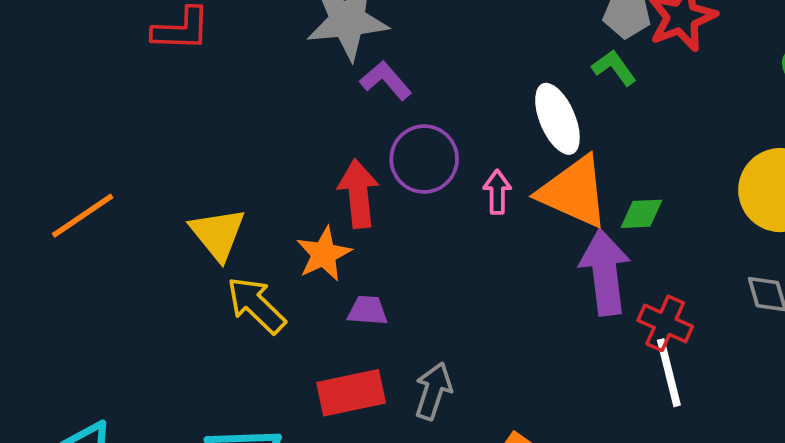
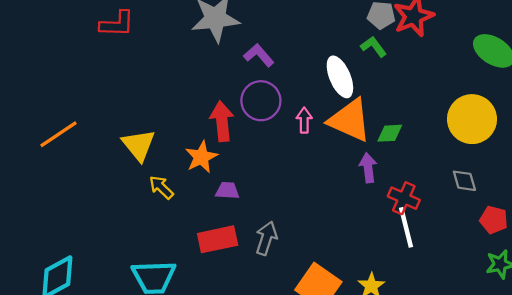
purple L-shape: (386, 80) -> (259, 55), moved
purple arrow: (605, 272) -> (368, 168), size x0.6
yellow arrow: (256, 305) -> (161, 187), size x0.7

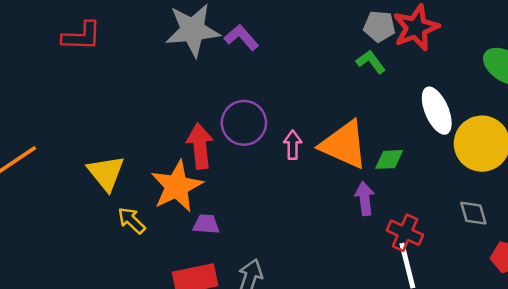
purple L-shape: (259, 55) -> (241, 37), moved
white ellipse: (340, 77) -> (437, 111), moved
orange star: (201, 157) -> (177, 186), size x1.4

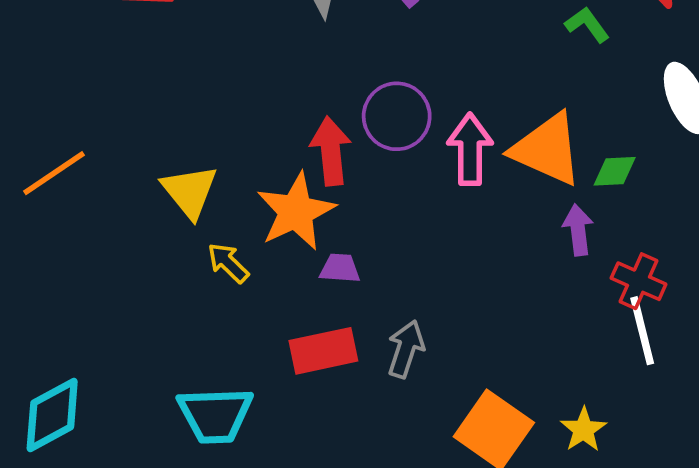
pink arrow: (293, 145) -> (470, 149), size x1.6

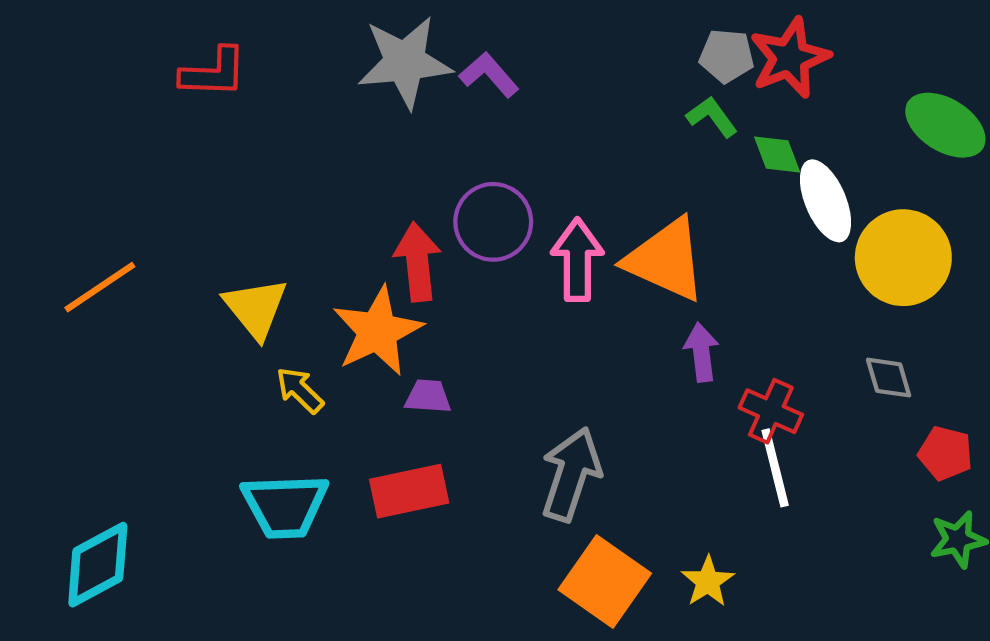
green diamond: (615, 171) -> (777, 155), moved, turned 72
gray arrow: (406, 349) -> (571, 474), moved, size x1.4
cyan trapezoid: (215, 415) -> (285, 506), moved

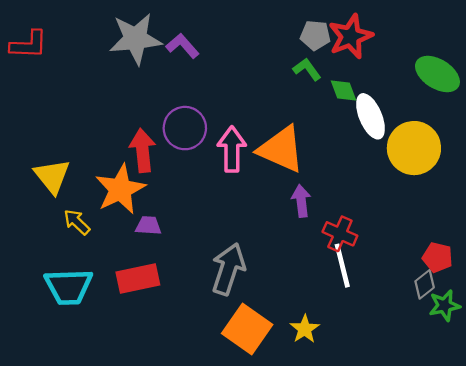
gray diamond: (889, 378) -> (425, 284), moved, turned 68

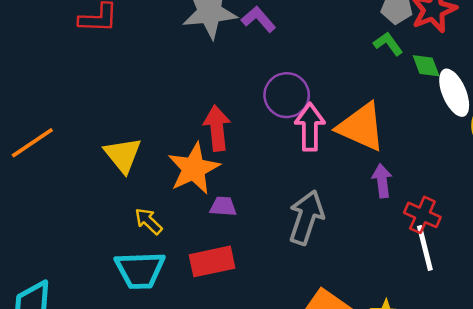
purple circle: (185, 128) -> (287, 95), moved
yellow arrow: (77, 222) -> (148, 221), moved
gray arrow: (228, 269) -> (306, 217), moved

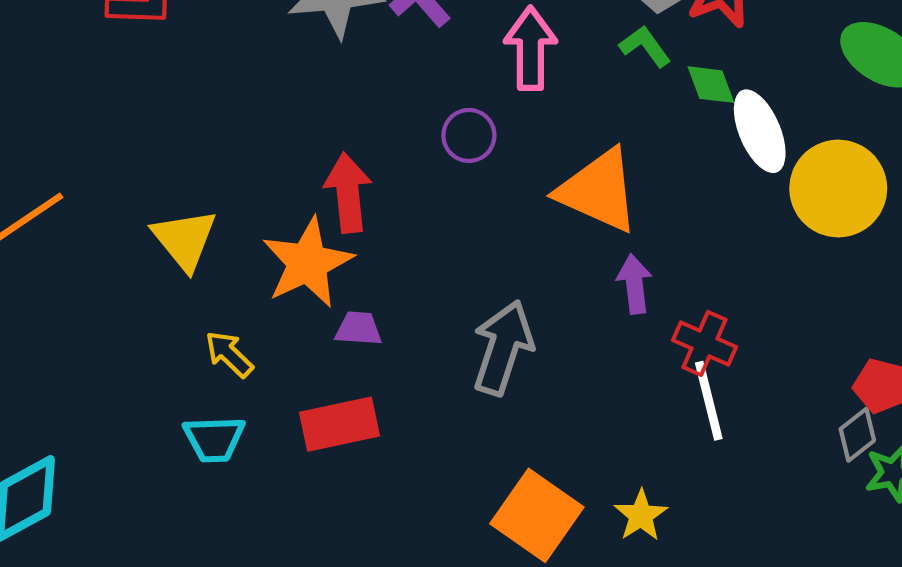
purple circle: (287, 95) -> (469, 135), size x0.7
pink arrow: (310, 127) -> (530, 48), moved
cyan trapezoid: (140, 270) -> (214, 439), size x0.7

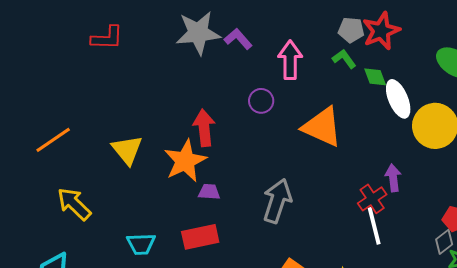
purple arrow: (634, 284) -> (393, 178), moved
red cross: (705, 343) -> (372, 199), turned 32
yellow arrow: (229, 354) -> (74, 204), moved, size x1.5

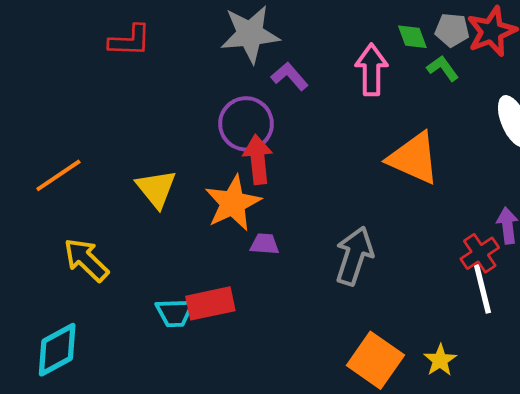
purple L-shape: (238, 39) -> (290, 76), moved
green diamond: (375, 77) -> (412, 37), moved
purple circle: (261, 101) -> (246, 124), moved, size x1.6
red rectangle: (200, 237) -> (210, 303), moved

